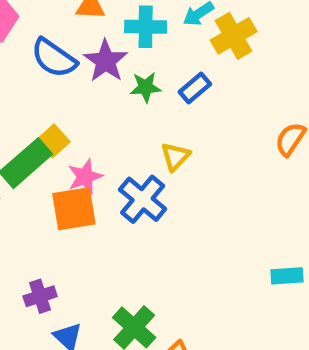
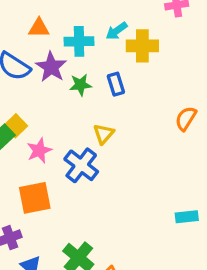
yellow cross: (234, 36) -> (142, 46), turned 32
blue rectangle: (195, 88) -> (116, 84), turned -65
orange square: (74, 209) -> (35, 198), moved

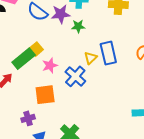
purple star: (51, 67) -> (61, 14), turned 30
blue rectangle: (116, 84) -> (108, 53), moved, size x1.6

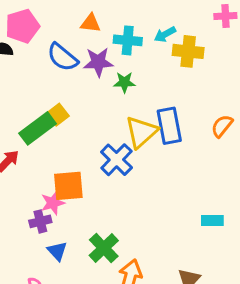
yellow triangle: (91, 58) -> (141, 132), size x1.6
pink star: (50, 65) -> (53, 203), moved

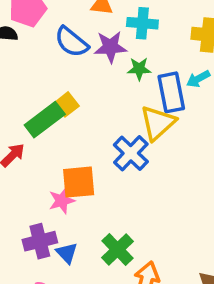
cyan arrow: (165, 34) -> (198, 79), moved
blue rectangle: (169, 126) -> (171, 92), moved
purple cross: (40, 221) -> (40, 241), moved, size x1.4

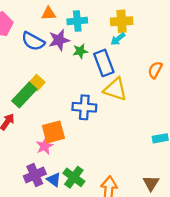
cyan arrow: (198, 79) -> (118, 39), moved
yellow triangle: (158, 123) -> (115, 89), moved, turned -50
blue cross: (131, 153) -> (84, 107), turned -30
green cross: (118, 249) -> (74, 177), moved

